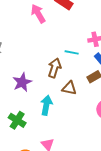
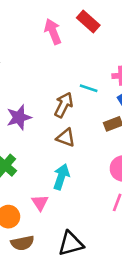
brown triangle: (69, 88) -> (66, 138), moved
cyan arrow: (46, 105) -> (61, 177), moved

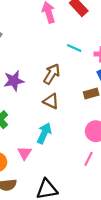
cyan line: (89, 88) -> (74, 48), moved

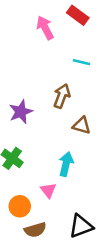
brown triangle: (51, 101) -> (82, 125), moved

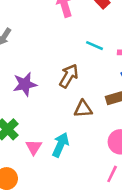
brown triangle: (82, 125) -> (83, 109), turned -30
pink triangle: (48, 190) -> (34, 147), moved

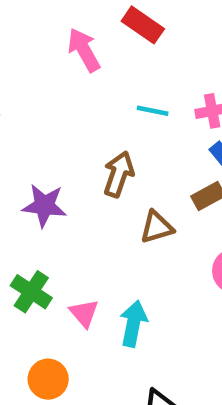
purple star: (25, 84) -> (44, 206), turned 30
cyan arrow: (61, 145) -> (133, 324), moved

